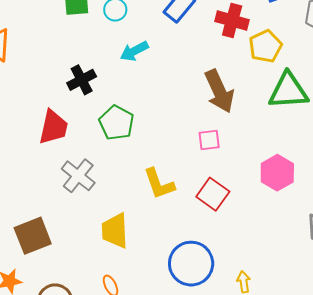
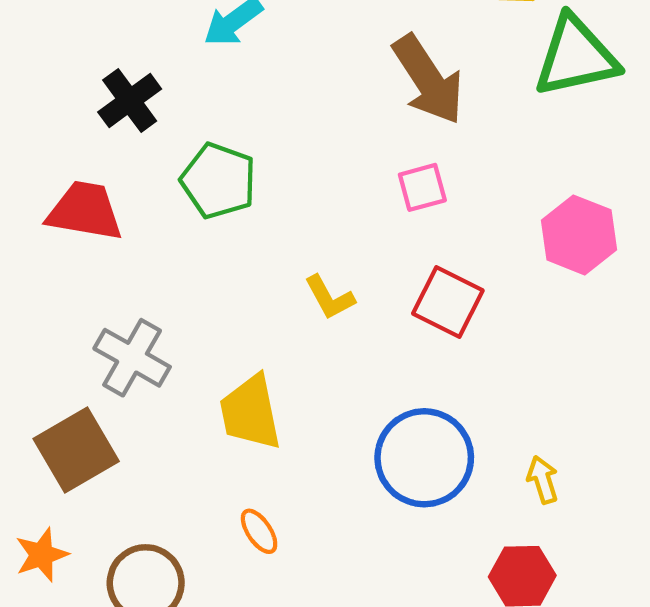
red trapezoid: (53, 127) -> (85, 211), turned -84
gray cross: (78, 176) -> (132, 358), moved
yellow L-shape: (159, 184) -> (329, 297), size x0.7

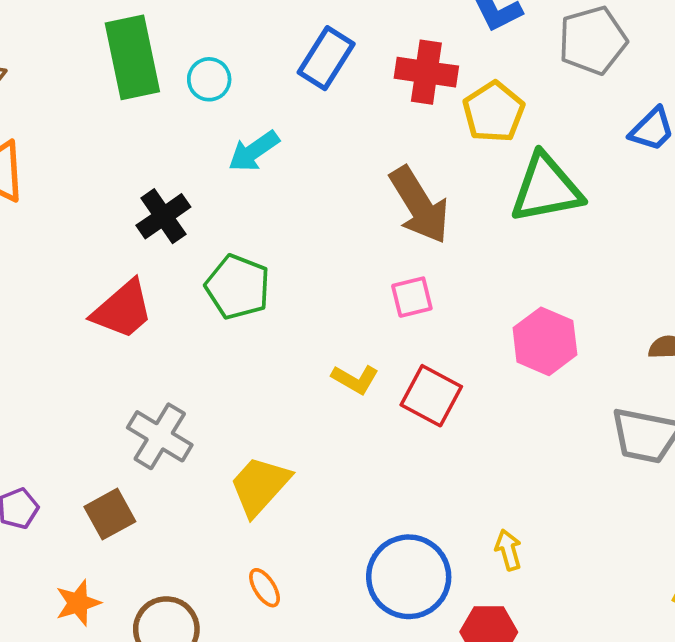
red trapezoid: (85, 211) -> (123, 310), turned 128
yellow L-shape: (329, 297) -> (355, 379), moved, turned -33
yellow trapezoid: (250, 412) -> (260, 486), turned 52
brown square: (76, 450) -> (110, 514), size x0.7
blue circle: (424, 458) -> (409, 577), moved

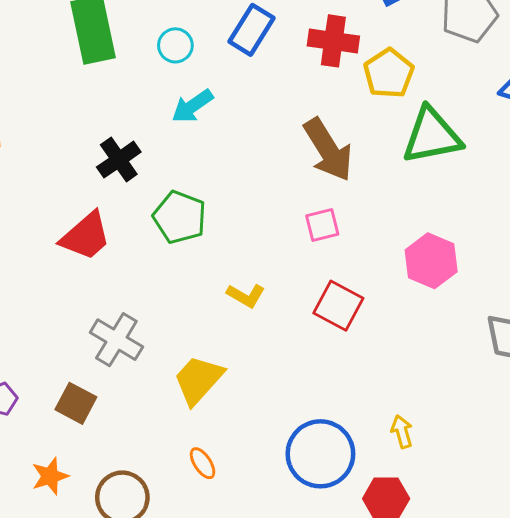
cyan circle: (209, 79) -> (175, 45), moved
yellow L-shape: (355, 379) -> (246, 296), moved
brown square: (110, 514) -> (76, 403), turned -33

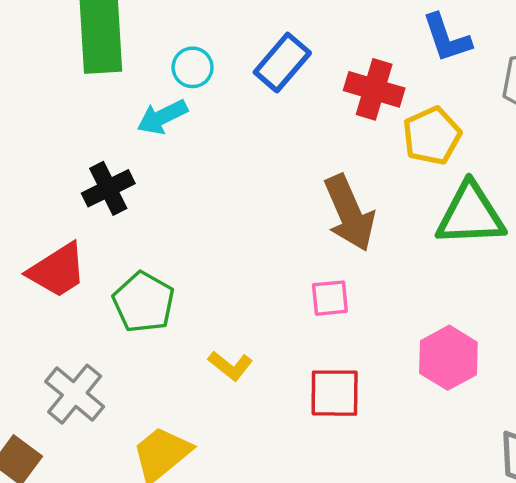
cyan arrow: (192, 106) -> (162, 117), moved
green pentagon: (180, 217) -> (144, 302), moved
red square: (338, 306) -> (335, 393), turned -36

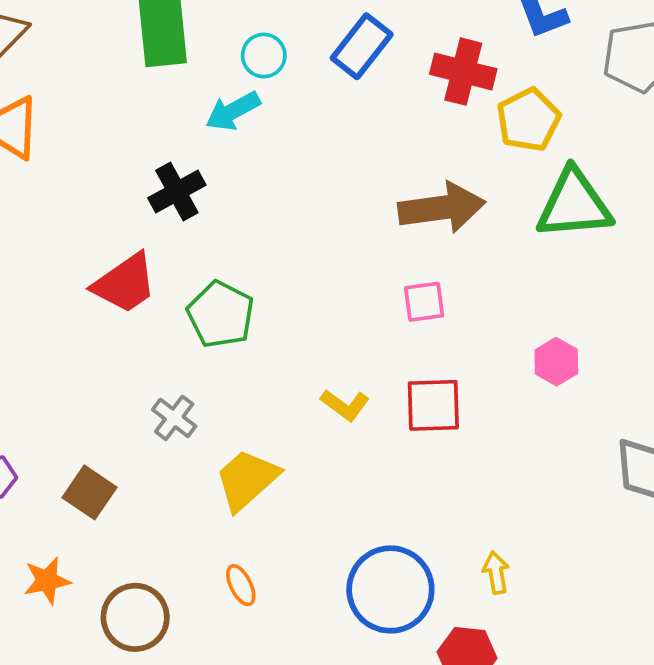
brown arrow: (349, 213) -> (442, 208), turned -72
pink hexagon: (448, 358) -> (556, 362), size x0.7
yellow L-shape: (230, 366) -> (345, 405), moved
gray cross: (75, 394) -> (174, 418), moved, size x0.7

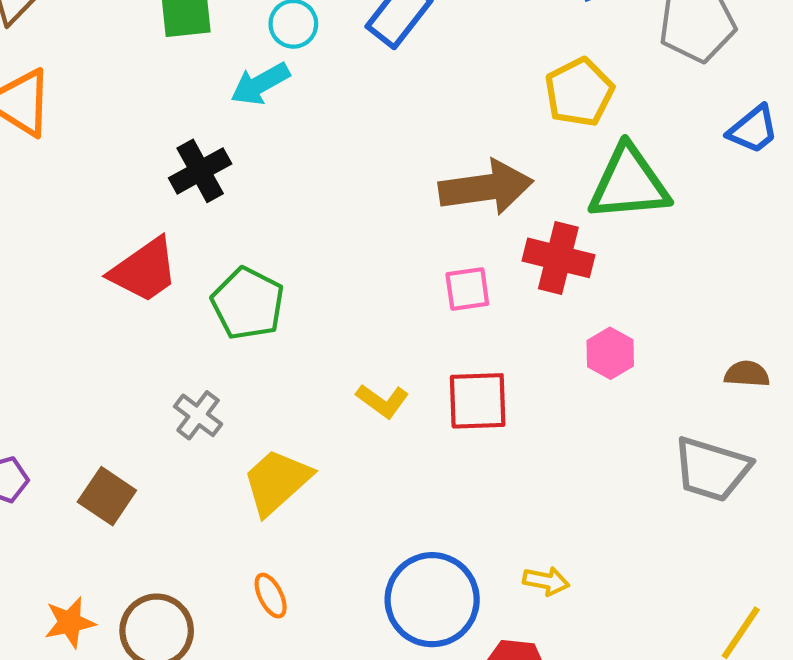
red cross: (463, 72) -> (558, 258), moved
yellow arrow: (496, 573) -> (546, 581), turned 111
orange star: (47, 581) -> (70, 622), moved

